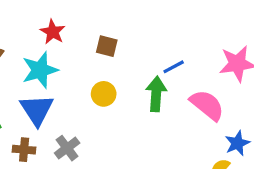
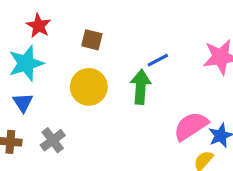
yellow circle: (104, 94) -> (89, 87), size x1.5
pink semicircle: (207, 105) -> (191, 126), moved, turned -72
blue triangle: (37, 110) -> (23, 103), size x0.6

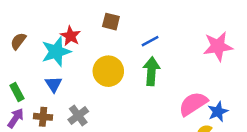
red star: (39, 26) -> (70, 36), moved
brown square: (92, 40) -> (111, 22), moved
blue line: (158, 60) -> (150, 41), moved

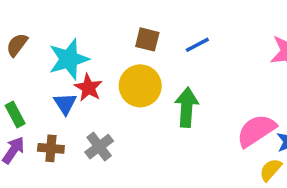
brown square: (111, 22) -> (147, 39), moved
red star: (70, 36) -> (88, 88), moved
green arrow: (151, 71) -> (187, 107), moved

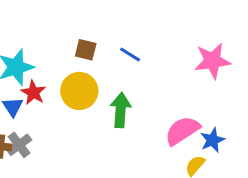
blue line: (197, 45) -> (130, 55), turned 60
gray cross: (99, 147) -> (19, 145), moved

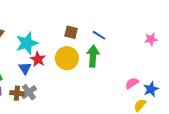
pink star: (212, 61) -> (151, 39), size x0.6
green arrow: (121, 110) -> (93, 56), moved
pink semicircle: (182, 131) -> (132, 83), size x0.6

